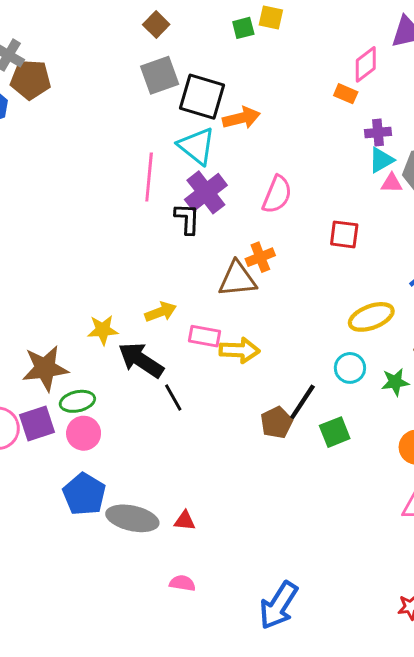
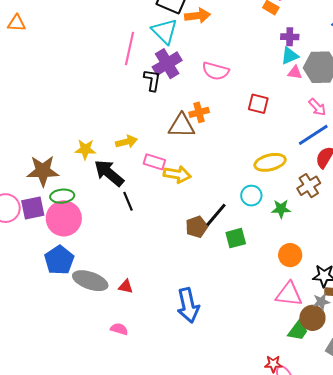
pink semicircle: (277, 195) -> (216, 71), turned 76
pink circle: (84, 433) -> (64, 218), size x1.5
blue arrow: (278, 605) -> (188, 305), moved, turned -52

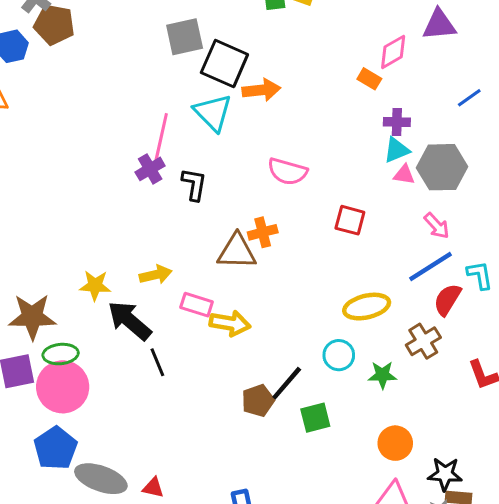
purple cross: (167, 64) -> (150, 169), moved, size x0.7

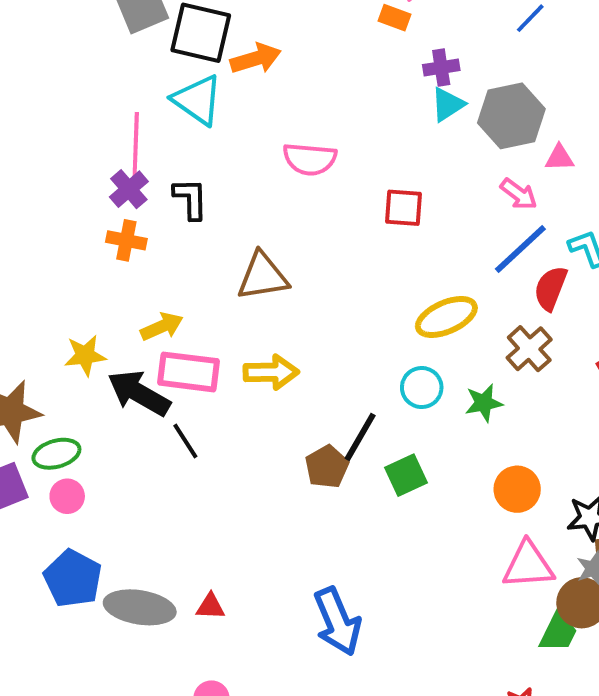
pink triangle: (404, 175) -> (559, 158), moved
orange cross: (263, 232) -> (126, 240), moved, turned 36
pink rectangle: (197, 305) -> (189, 372), moved, size x1.4
pink circle: (63, 387) -> (67, 496), size x0.5

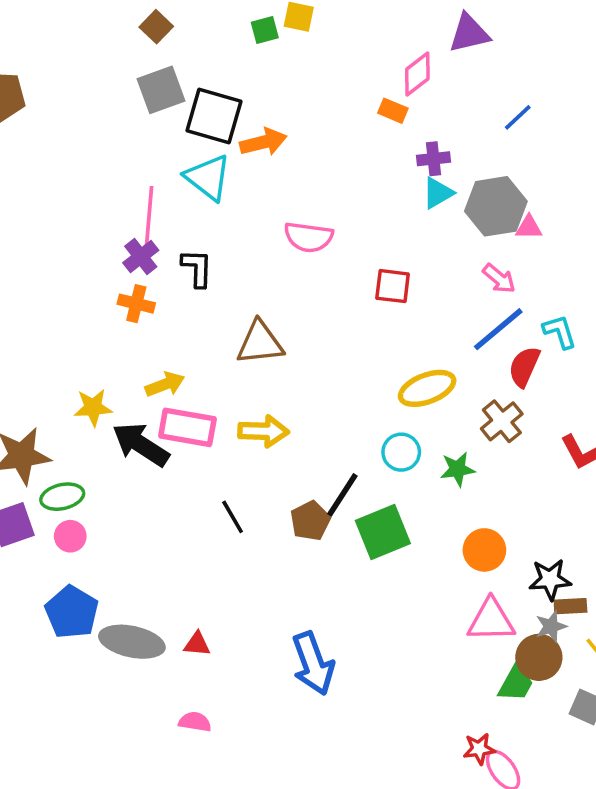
pink triangle: (559, 158) -> (529, 227), moved
black line: (185, 441) -> (233, 517), moved
green square: (406, 475) -> (383, 532), size x1.4

